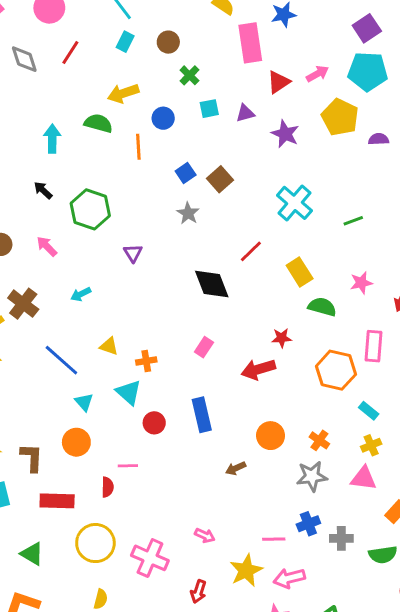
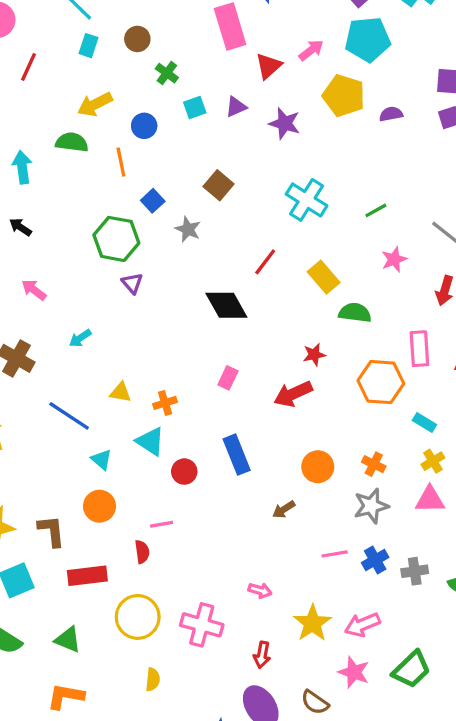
blue square: (186, 173) -> (153, 201), moved
green hexagon: (90, 209) -> (116, 239), moved
pink star: (361, 283) -> (394, 259), moved
pink line: (274, 539) -> (335, 554), moved

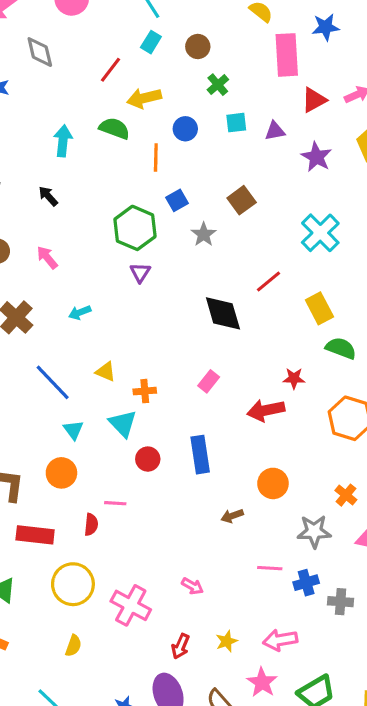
red line: (29, 67) -> (111, 70), moved
orange cross: (374, 464) -> (346, 495), moved
yellow star: (312, 623) -> (227, 641), moved, size x0.6

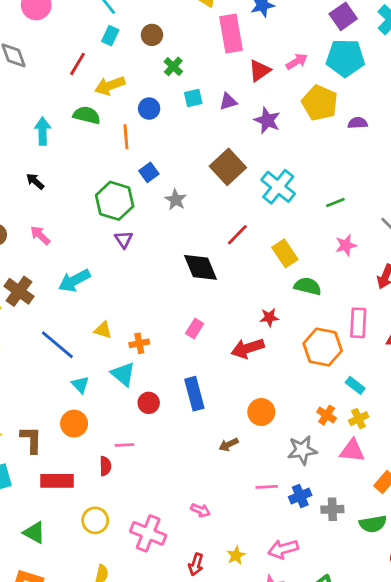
brown square: (242, 200) -> (228, 167), moved, size x1.4
cyan arrow: (80, 312) -> (74, 281), size x1.6
yellow circle: (73, 584) -> (95, 520), size x0.7

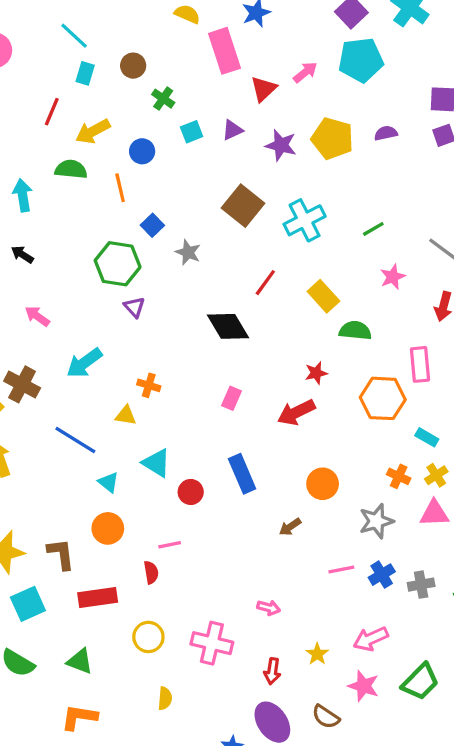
yellow pentagon: (320, 103) -> (332, 139), moved
cyan cross: (278, 187) -> (305, 220), turned 32
orange cross: (139, 343) -> (149, 385), moved, turned 36

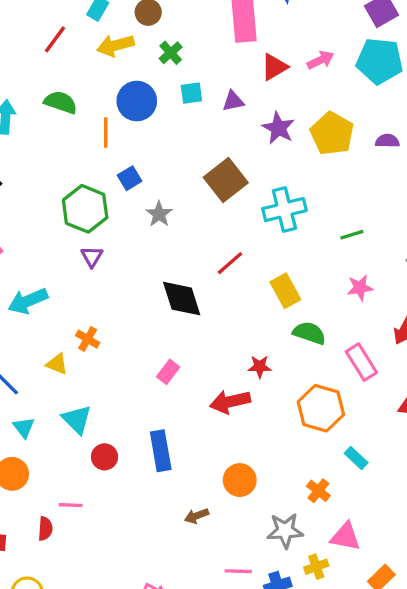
yellow arrow: (93, 131) -> (115, 45), moved
blue circle: (142, 151) -> (137, 101), size x1.5
pink rectangle: (420, 364) -> (361, 362), moved, turned -40
yellow cross: (436, 475) -> (316, 567), moved

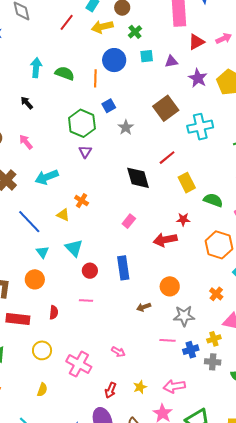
green semicircle: (61, 102) -> (65, 73), moved
yellow rectangle: (285, 291) -> (187, 183), moved
pink line: (71, 505) -> (86, 300), moved
gray star: (285, 531) -> (184, 316), moved

